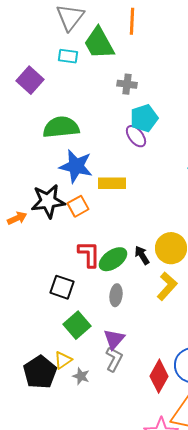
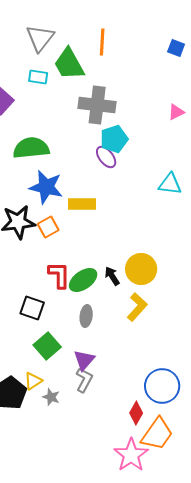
gray cross: (127, 84) -> (97, 105), size x1.8
red diamond: (159, 376) -> (136, 413), moved, size x0.7

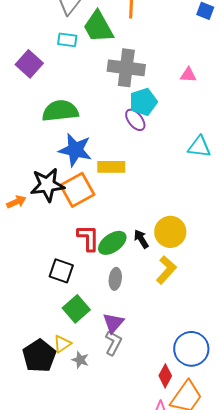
pink triangle: (176, 112) -> (188, 75), moved, turned 30
orange square: (48, 227) -> (77, 190), size x1.6

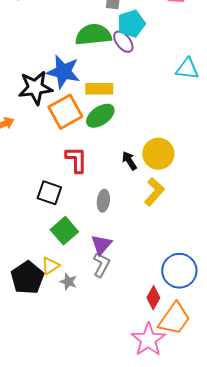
green semicircle: (60, 111) -> (93, 35), moved
black star: (47, 185) -> (35, 88), moved
green ellipse: (112, 243) -> (100, 116), moved

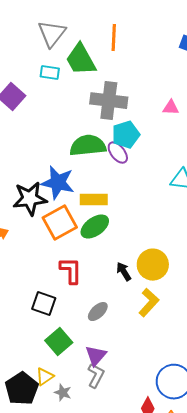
gray ellipse: (103, 201) -> (98, 312), turned 40

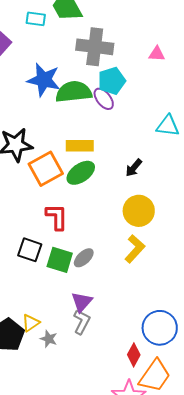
blue star: (58, 183) -> (44, 80), moved
black arrow: (124, 272) -> (134, 168), moved, turned -108
green square: (59, 342) -> (60, 260), moved, turned -32

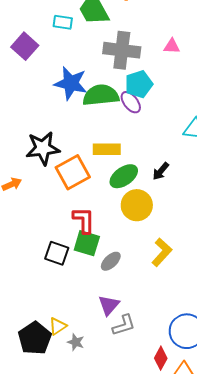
pink triangle: (157, 54) -> (172, 46), moved
green ellipse: (81, 173) -> (124, 176), moved
yellow circle: (139, 211) -> (137, 205), moved
green square: (60, 260) -> (87, 243), moved
gray L-shape: (82, 322) -> (124, 325), moved, turned 45

